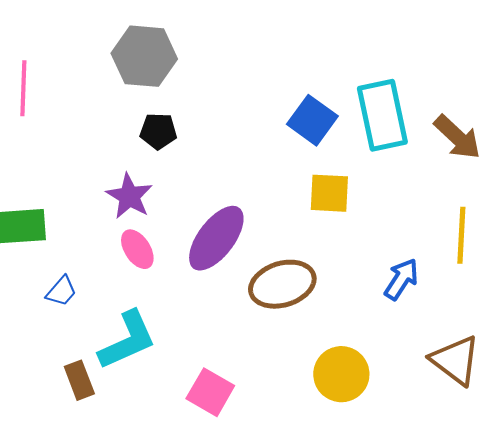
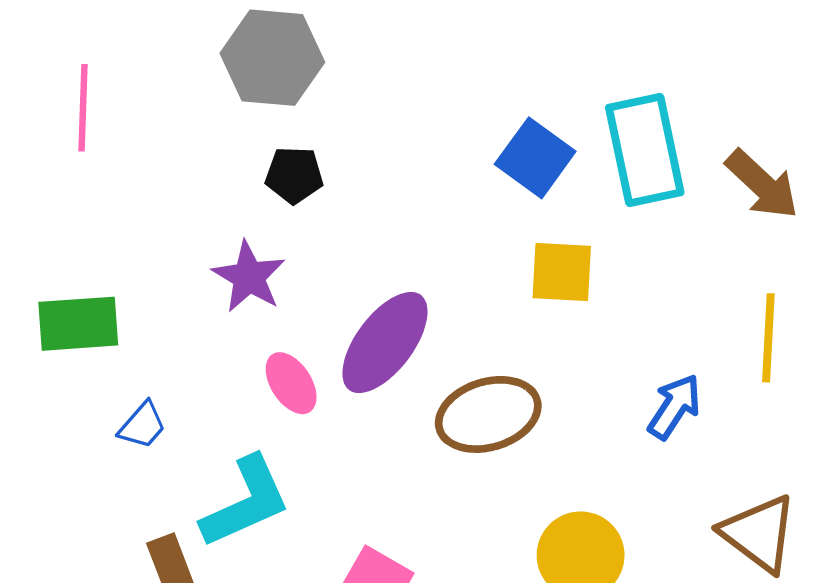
pink ellipse: (137, 249) -> (291, 383), moved

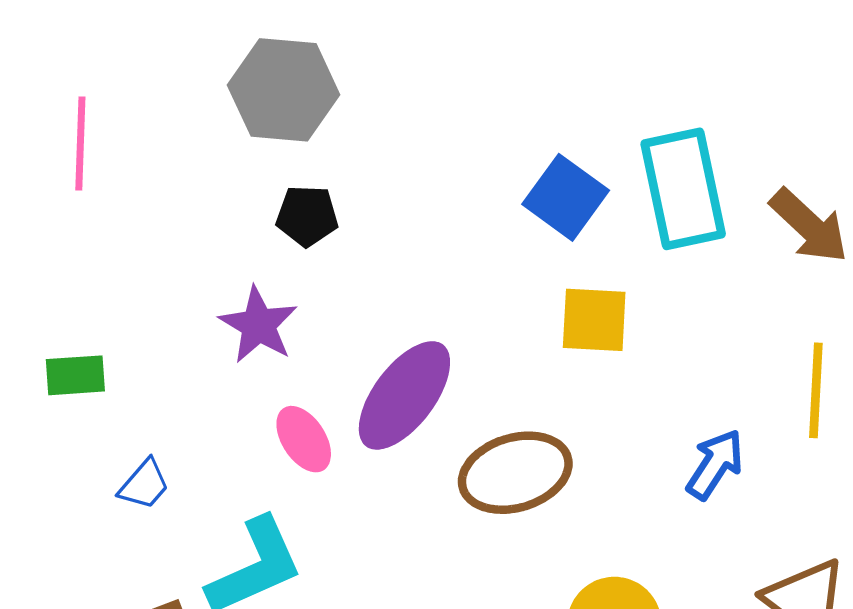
green rectangle: (78, 324) -> (75, 375), size x0.7

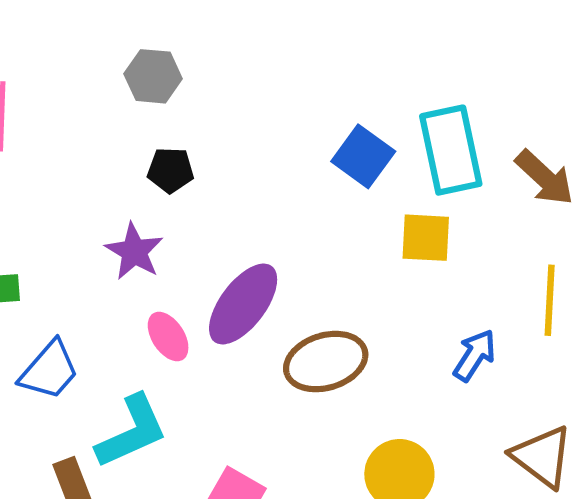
gray hexagon: (284, 90) -> (153, 76), size x0.7
yellow square: (594, 320) -> (426, 238), moved
blue trapezoid: (144, 484) -> (49, 370), size x1.6

